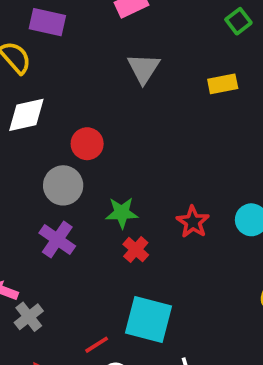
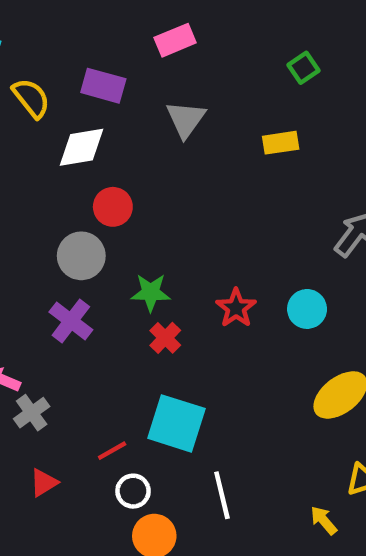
purple rectangle: (47, 22) -> (103, 86), moved
white diamond: (26, 115) -> (82, 147), moved

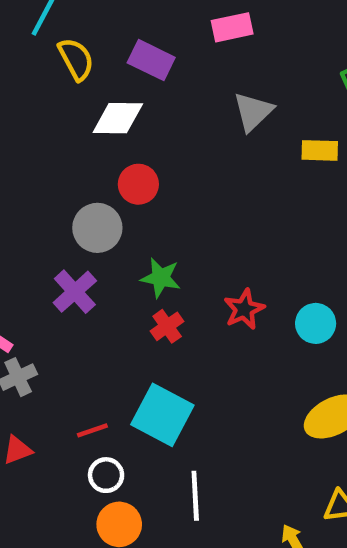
gray triangle: (186, 119) -> (253, 112), moved

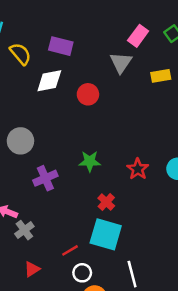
pink rectangle: (232, 27) -> (138, 36), moved, turned -30
red circle: (138, 184) -> (88, 94), moved
gray circle: (97, 228) -> (20, 141), moved
purple cross: (75, 292) -> (45, 178), turned 30
red cross: (167, 326) -> (106, 202), moved

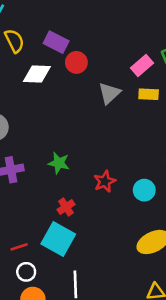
pink rectangle: (138, 36) -> (142, 66), moved
gray triangle: (121, 62) -> (109, 93), moved
red circle: (88, 94) -> (76, 62), moved

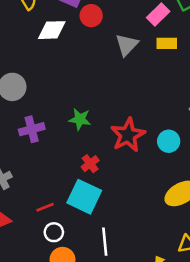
red star: (105, 181) -> (128, 135), size x1.5

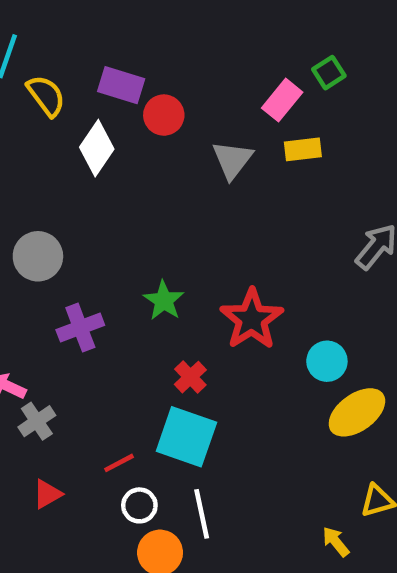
white diamond: (52, 30) -> (97, 148), turned -48
green star: (80, 119) -> (164, 300), turned 30
cyan circle: (169, 141) -> (327, 361), moved
white line: (105, 242) -> (202, 514), moved

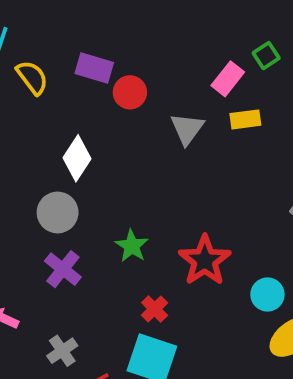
white diamond: (97, 148) -> (77, 158), moved
gray circle: (38, 256) -> (58, 212), moved
purple cross: (80, 327) -> (63, 269), turned -30
gray cross: (37, 421) -> (62, 351), moved

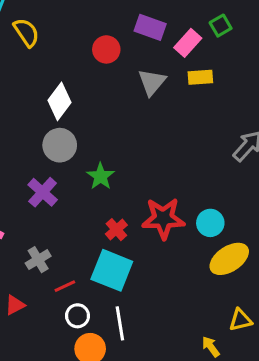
purple rectangle: (94, 68) -> (150, 27), moved
gray circle: (58, 212) -> (60, 145), moved
red star: (205, 260) -> (163, 218), moved, turned 30

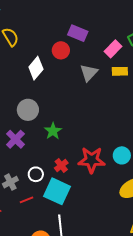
purple rectangle: (150, 27) -> (78, 33), moved
white diamond: (60, 101) -> (36, 68), moved
cyan circle: (210, 223) -> (122, 155), moved
white circle: (77, 316) -> (36, 174), moved

